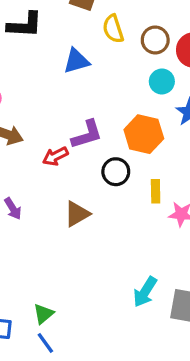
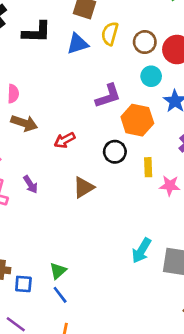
yellow semicircle: (113, 29) -> (110, 34), turned 35
blue triangle: (76, 61) -> (78, 44), moved
purple L-shape: (87, 135) -> (108, 96), moved

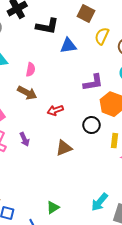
blue triangle: (78, 44) -> (68, 46), moved
pink semicircle: (13, 94) -> (31, 69), moved
green triangle: (58, 271) -> (53, 208), moved

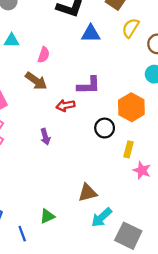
purple L-shape: (93, 83) -> (89, 85), moved
purple arrow: (24, 139) -> (45, 137), moved
brown triangle: (64, 148) -> (88, 193), moved

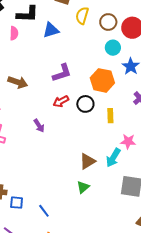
pink semicircle: (44, 55) -> (14, 33), moved
red arrow: (65, 105) -> (61, 101), moved
pink star: (142, 170) -> (128, 141), moved
green triangle: (47, 216) -> (83, 187), moved
cyan arrow: (102, 217) -> (113, 158), moved

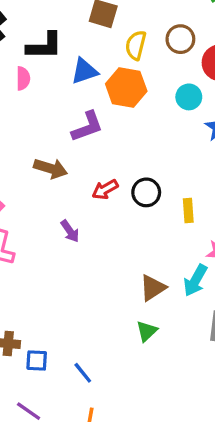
brown circle: (108, 22) -> (180, 39), moved
purple L-shape: (62, 73) -> (87, 126), moved
orange hexagon: (102, 80) -> (126, 88), moved
brown arrow: (18, 82) -> (51, 168), moved

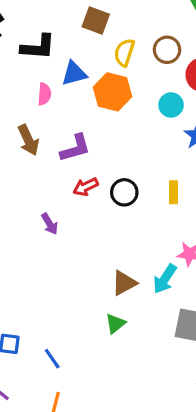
pink semicircle: (23, 78) -> (44, 94), moved
purple L-shape: (87, 126) -> (75, 148), moved
brown arrow: (51, 168) -> (28, 140), moved, turned 44
yellow rectangle: (188, 210) -> (174, 192), moved

